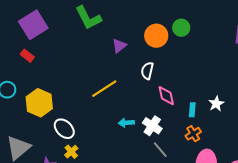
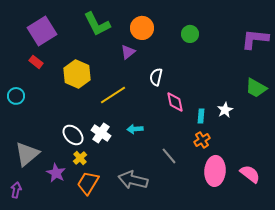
orange circle: (156, 36) -> (142, 28), moved
yellow hexagon: (39, 103) -> (77, 74), moved
white cross: (152, 126) -> (101, 133), moved

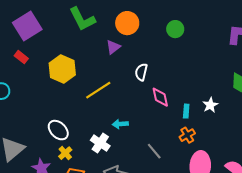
white cross: (101, 133) -> (100, 143), moved

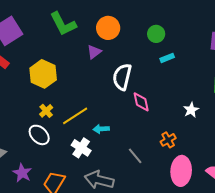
white semicircle: (141, 72) -> (122, 77), size x1.5
yellow line: (98, 90) -> (75, 116), moved
cyan rectangle: (186, 111) -> (167, 58), moved, turned 64
yellow cross: (65, 153) -> (46, 111), moved

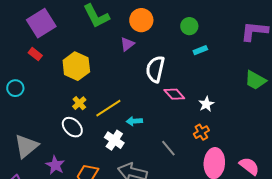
pink diamond: (141, 102) -> (174, 94), turned -30
white star: (191, 110) -> (206, 104), moved

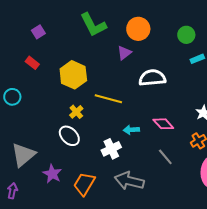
purple square: (41, 23) -> (38, 32), size x0.5
white semicircle: (155, 69) -> (152, 78), turned 72
pink diamond: (174, 94) -> (163, 124), moved
yellow line: (108, 108) -> (108, 99), moved, turned 48
white cross: (114, 140) -> (111, 149), turned 30

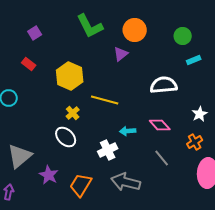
white semicircle: (152, 78) -> (164, 85), moved

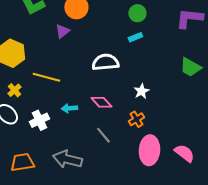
green circle: (183, 36) -> (137, 13), moved
white cross: (108, 150) -> (39, 120), moved
orange trapezoid: (81, 185) -> (22, 162), turned 50

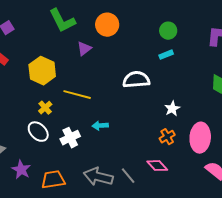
purple triangle: (62, 31) -> (84, 49), moved
pink diamond: (101, 102) -> (157, 166), moved
gray line: (103, 135) -> (128, 176), moved
pink ellipse: (149, 150) -> (200, 138), moved

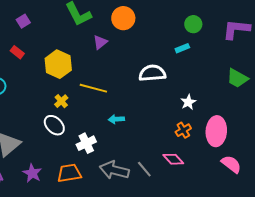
green circle: (168, 31) -> (193, 24), moved
white cross: (70, 138) -> (86, 143), moved
purple star: (21, 170) -> (32, 173), moved

